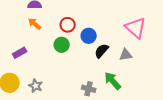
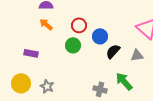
purple rectangle: (20, 53) -> (31, 53), turned 40

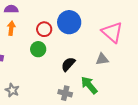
orange arrow: (46, 24) -> (11, 28), turned 56
blue circle: (100, 36) -> (69, 22), moved, size x1.5
black semicircle: (113, 51) -> (68, 64), moved

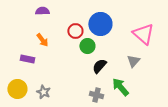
orange arrow: (11, 28) -> (42, 40), moved, turned 136
green circle: (38, 49) -> (87, 46), moved
gray triangle: (102, 59) -> (133, 61), turned -40

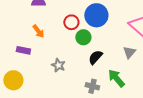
gray star: (43, 92) -> (58, 65), moved

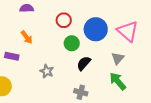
blue circle: (96, 15) -> (96, 29), moved
red circle: (71, 22) -> (64, 20), moved
green arrow: (116, 78) -> (118, 81), moved

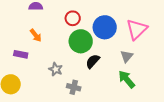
pink triangle: (128, 31) -> (137, 29), turned 35
green circle: (72, 43) -> (81, 41), size x1.5
gray cross: (81, 92) -> (74, 87), moved

